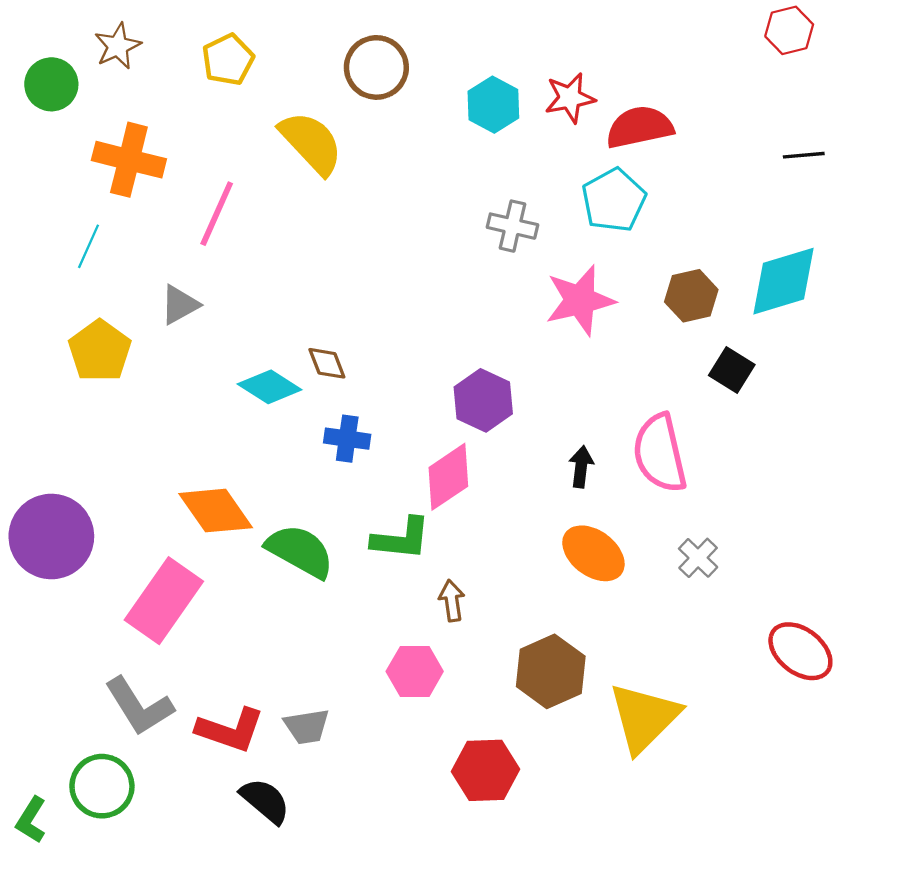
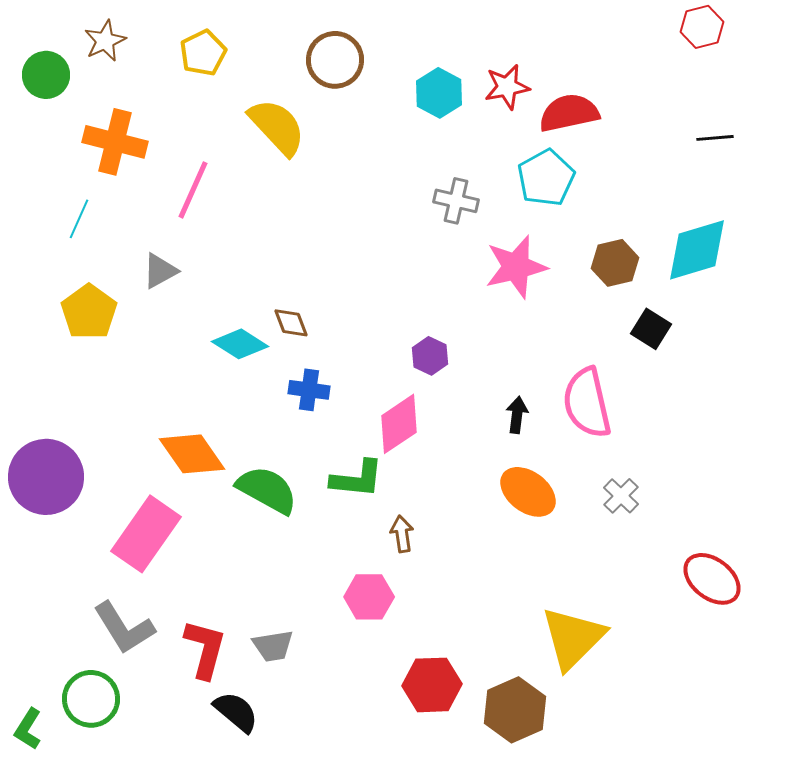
purple hexagon: (483, 400) -> (430, 356), size x0.7
brown hexagon: (551, 671) -> (515, 710), moved
red L-shape: (230, 730) -> (205, 649), turned -94

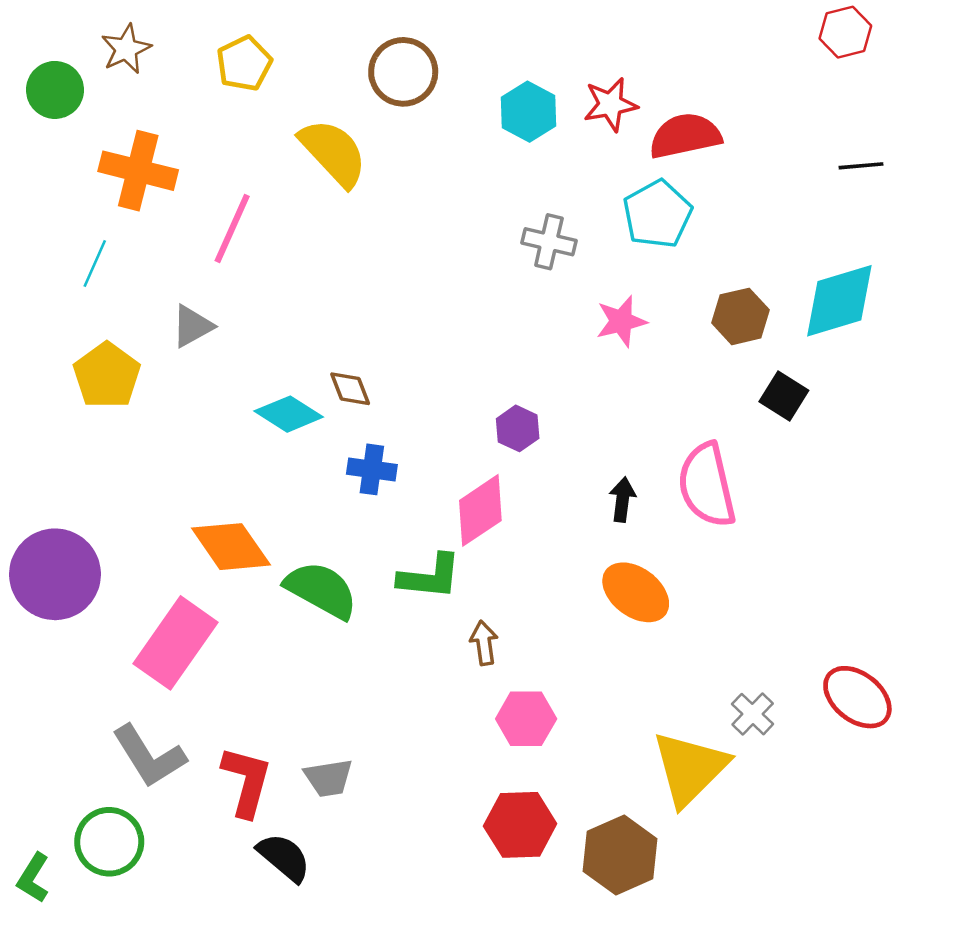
pink star: (516, 267) -> (621, 321), size x0.7
gray cross: (621, 496) -> (753, 714), moved
pink hexagon: (369, 597) -> (526, 719), moved

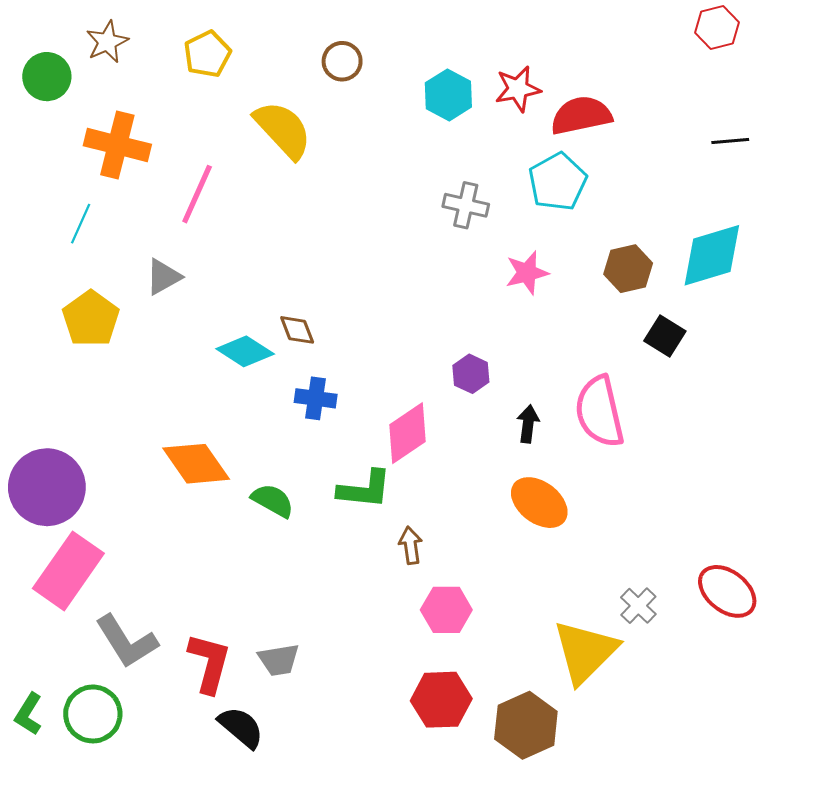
brown circle: (403, 72) -> (342, 61), size x0.7
purple hexagon: (518, 428) -> (471, 374), moved
green semicircle: (321, 590) -> (273, 500), size x0.7
pink rectangle: (175, 643) -> (68, 571), moved
green L-shape: (33, 878) -> (29, 714), moved

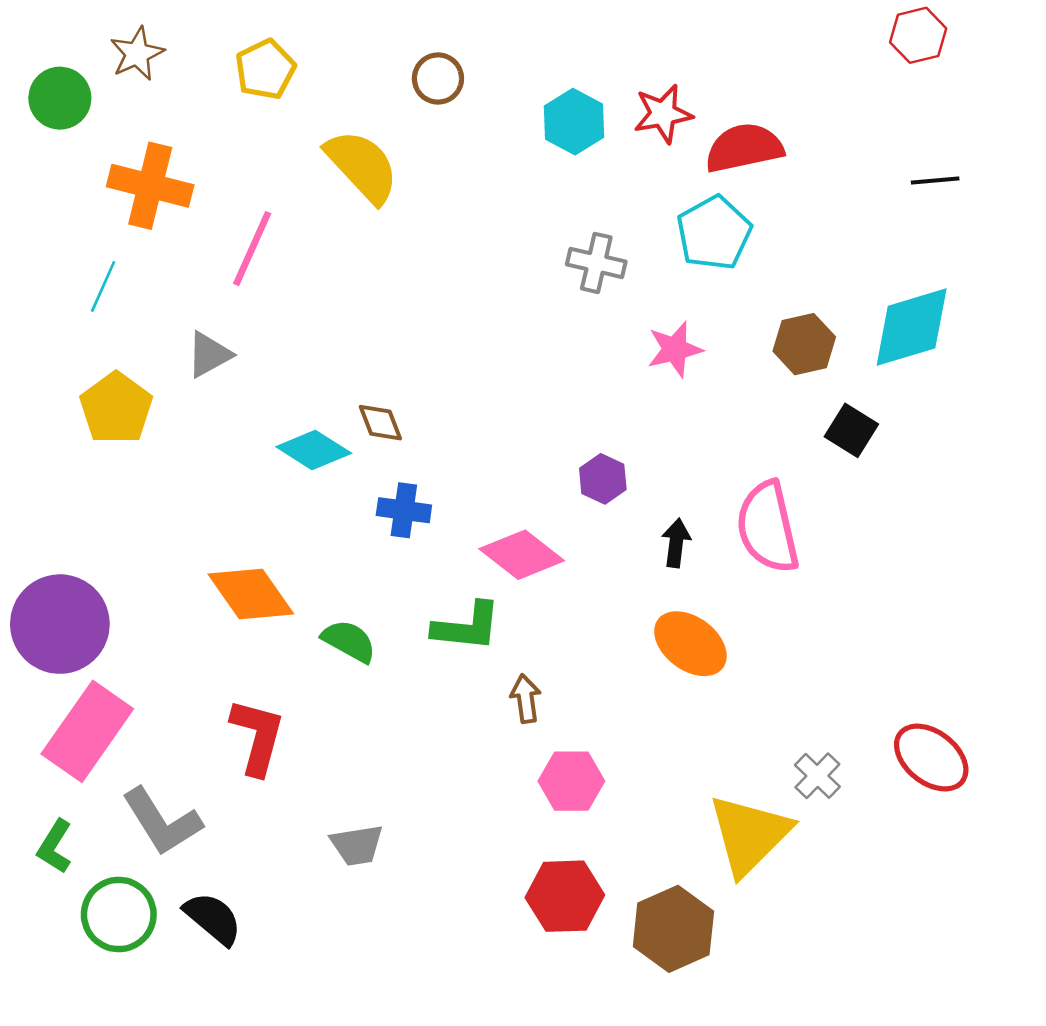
pink diamond: (407, 433) -> (522, 555), turned 72
red L-shape: (209, 663) -> (257, 737), moved
green L-shape: (29, 714) -> (55, 846), moved
black semicircle: (241, 727) -> (213, 918), moved

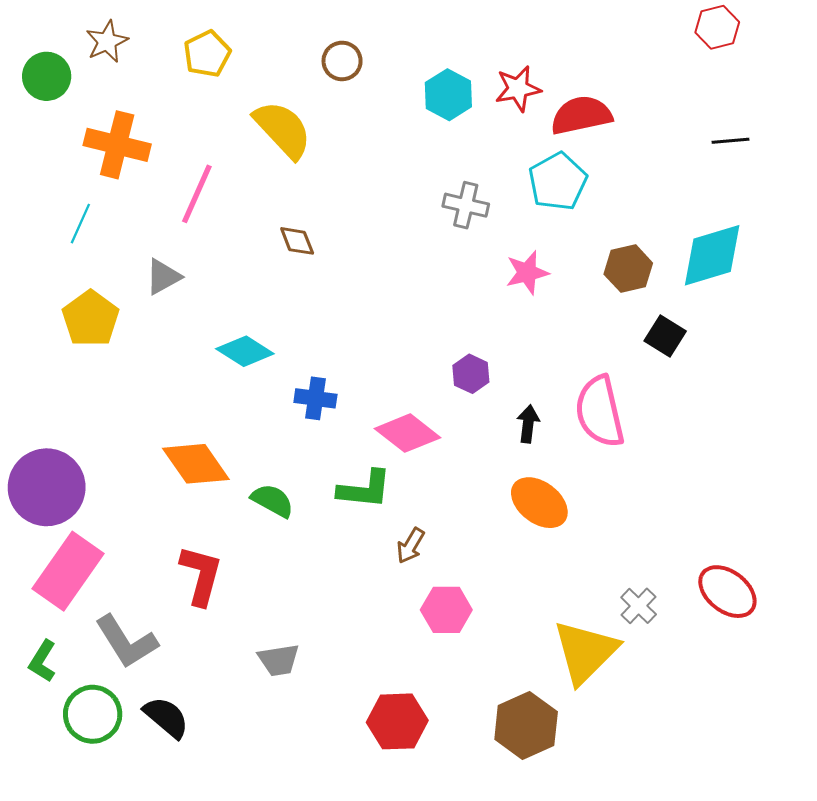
brown diamond: (380, 423) -> (297, 241), moved
brown arrow: (526, 699) -> (411, 546), turned -141
red hexagon: (565, 896) -> (397, 721), moved

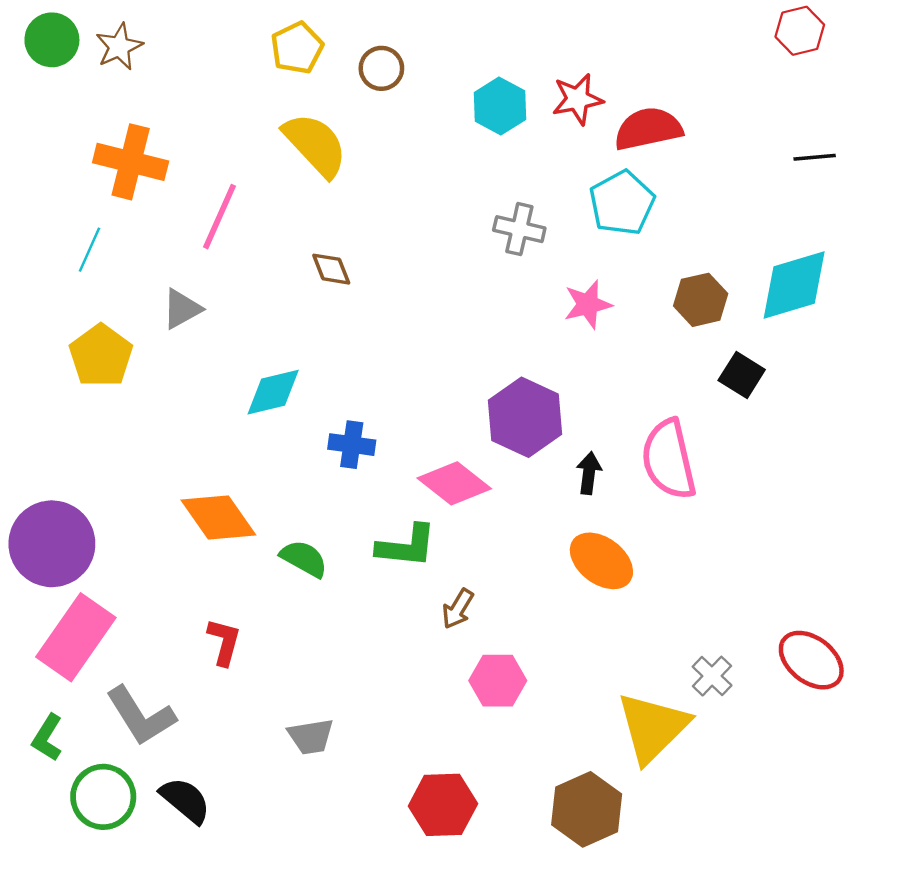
yellow pentagon: (207, 54) -> (297, 48), moved
green circle: (47, 76) -> (52, 40), moved
cyan diamond: (245, 351) -> (273, 392), turned -46
purple hexagon: (471, 374) -> (525, 417), size x1.8
red L-shape: (201, 575) -> (224, 642), size x0.7

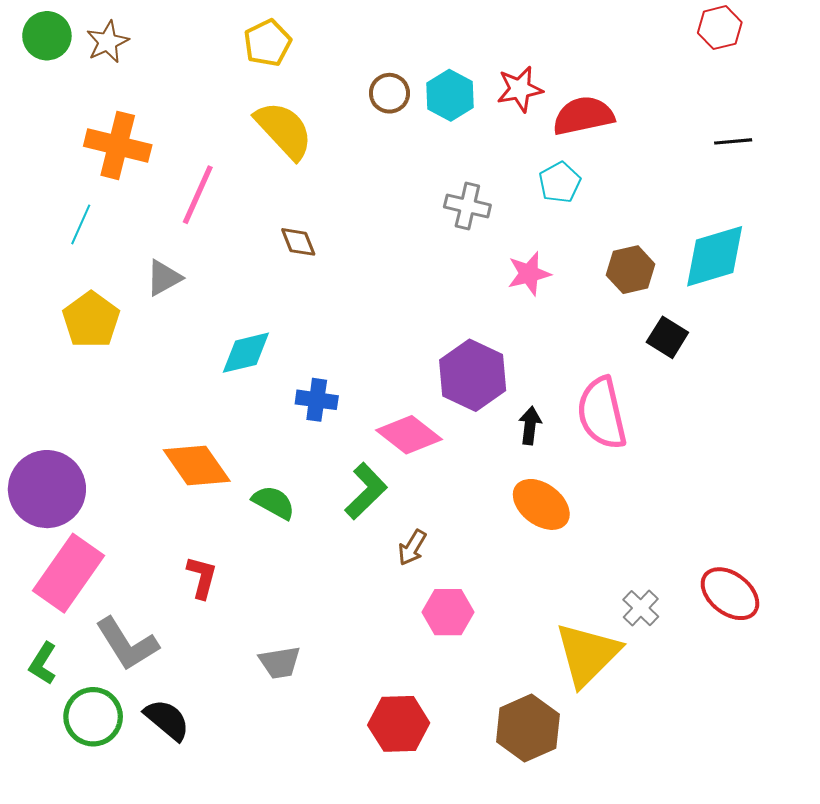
brown circle: (381, 68) -> (389, 93), moved
cyan pentagon: (622, 203) -> (560, 182), size x0.7
green L-shape: (406, 546) -> (366, 491), turned -50

